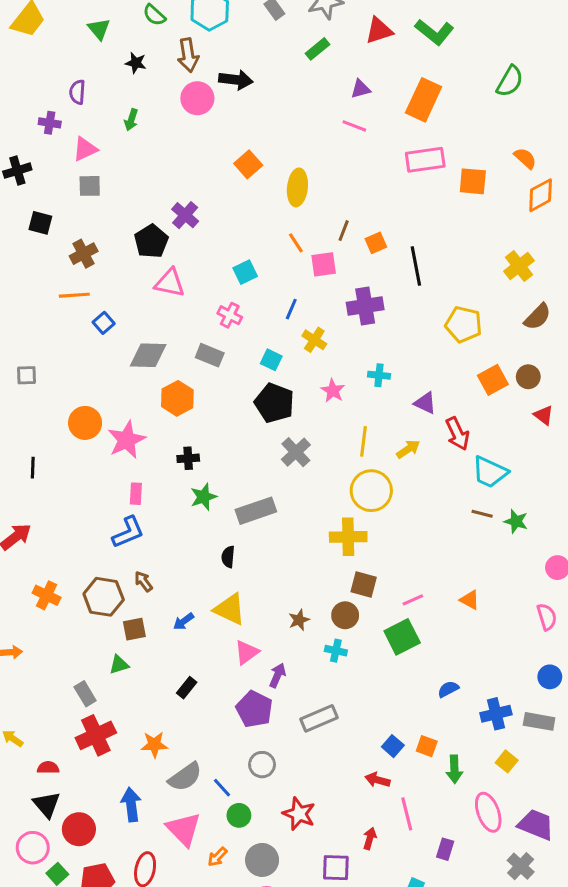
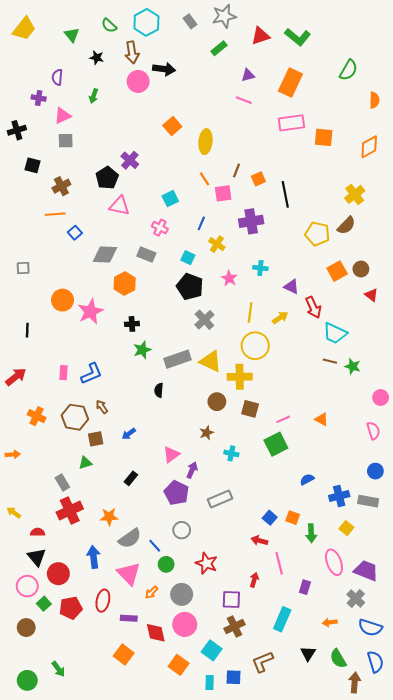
orange semicircle: (525, 158) -> (374, 100), moved, turned 49
brown semicircle: (537, 317) -> (346, 225), moved
pink rectangle: (136, 494) -> (64, 373), moved
yellow triangle: (230, 609) -> (211, 361), moved
brown circle: (345, 615) -> (217, 402), moved

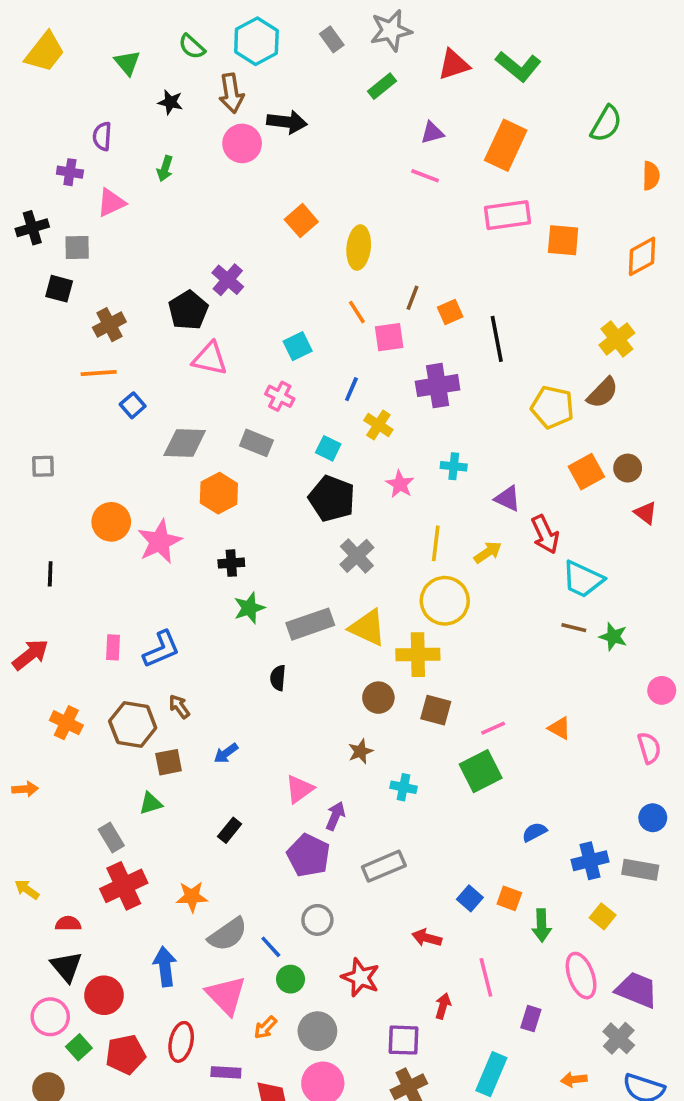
gray square: (66, 141) -> (77, 247), moved
red arrow: (259, 540) -> (427, 938), moved

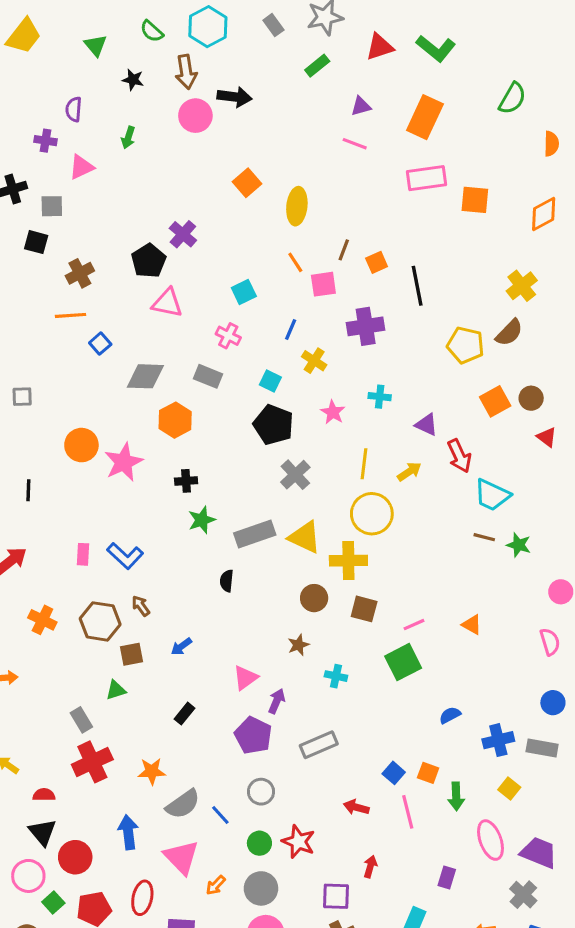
blue L-shape: (161, 649) -> (125, 556), turned 66
pink line: (486, 977) -> (408, 812), moved
green circle: (291, 979) -> (259, 843), moved

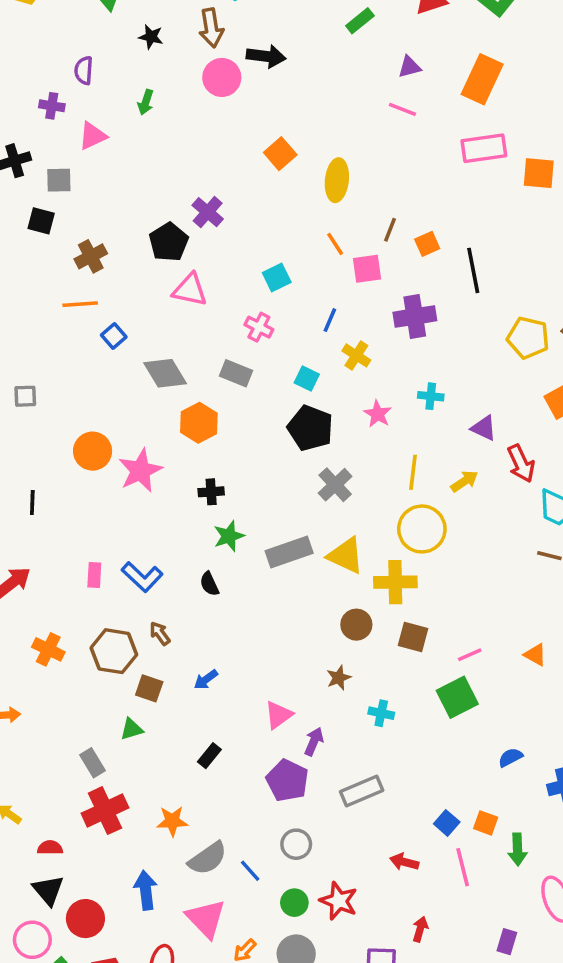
gray diamond: (145, 376) -> (165, 373), turned 57
black semicircle: (227, 581) -> (209, 584), moved, turned -30
brown square: (131, 654) -> (149, 688), turned 30

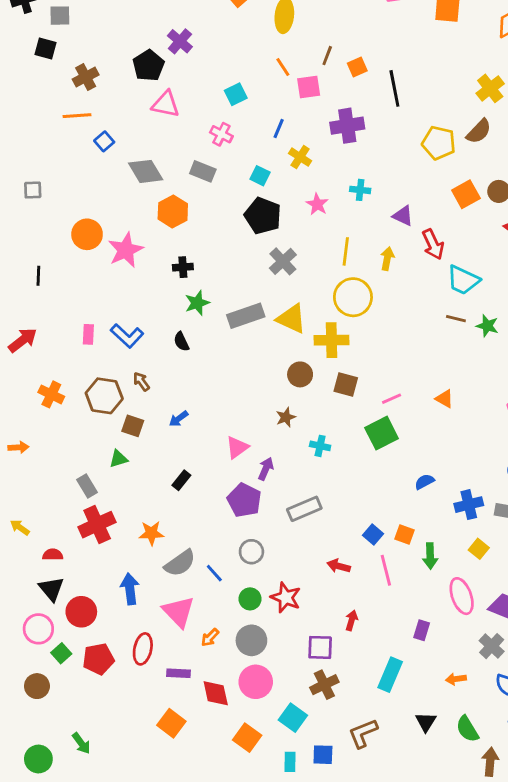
yellow arrow: (464, 481) -> (387, 259), turned -45

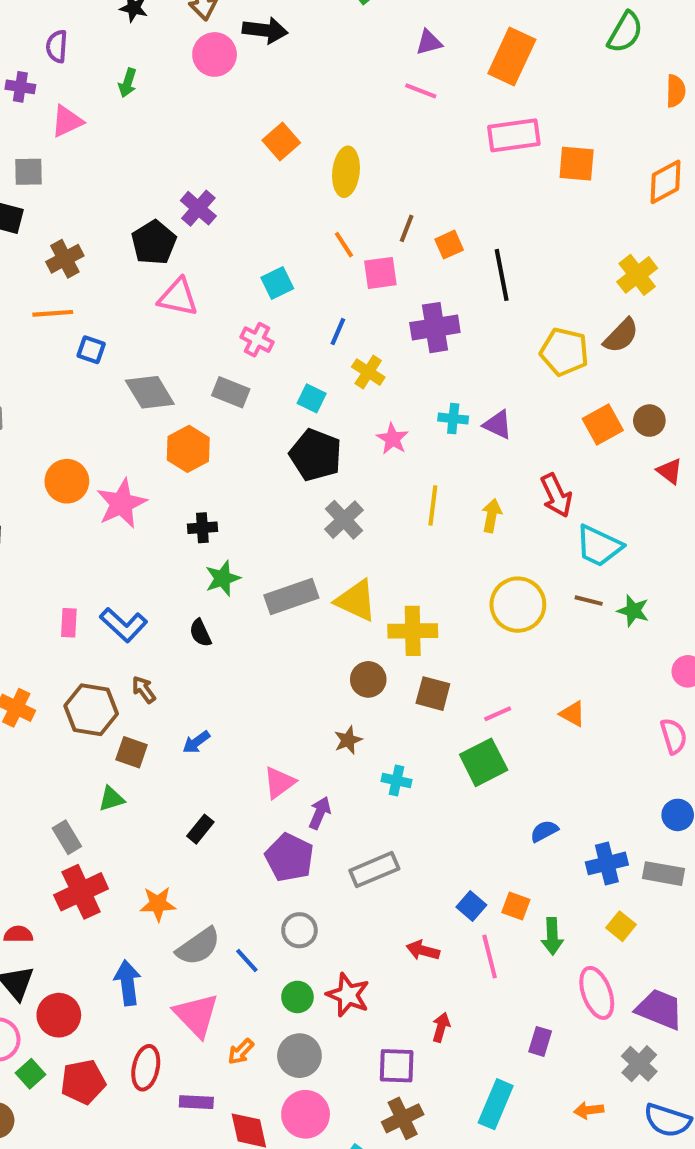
blue square: (104, 141) -> (91, 350), turned -30
purple triangle: (403, 216) -> (498, 425), moved
yellow circle: (353, 297) -> (518, 605), moved

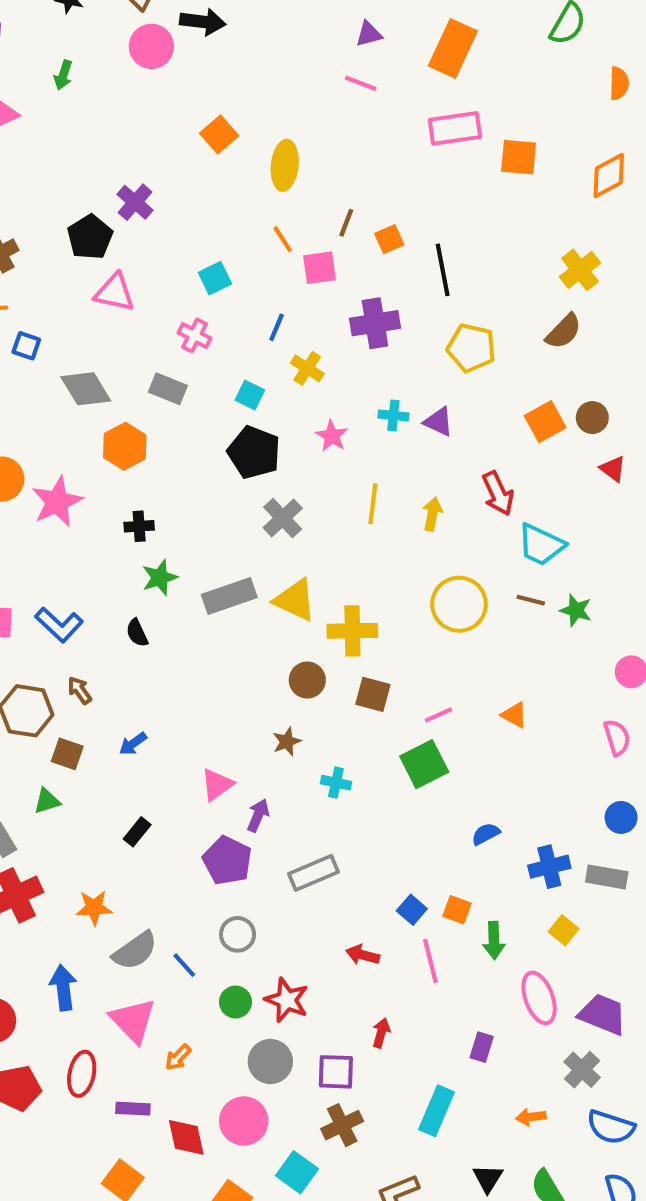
yellow pentagon: (564, 352) -> (471, 348), moved
gray circle: (299, 1056) -> (270, 1061), moved

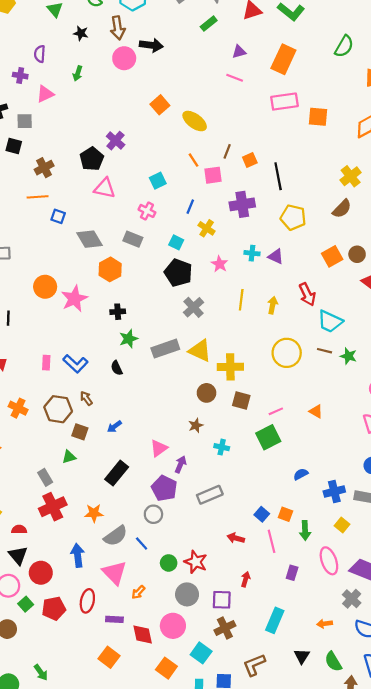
yellow ellipse: (285, 165) -> (195, 121), turned -60
black rectangle: (137, 832) -> (117, 473), size x1.6
gray circle: (238, 934) -> (153, 514), moved
purple rectangle: (482, 1047) -> (292, 573), moved

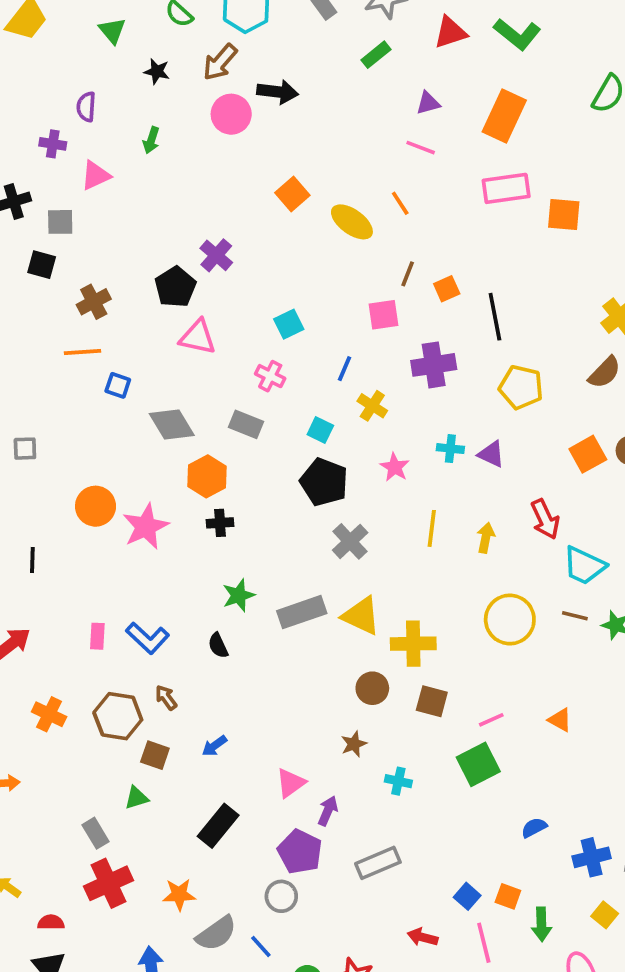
brown arrow: (118, 28) -> (220, 62), turned 50
orange line: (194, 160) -> (400, 203), moved
black cross: (118, 312) -> (220, 523), moved

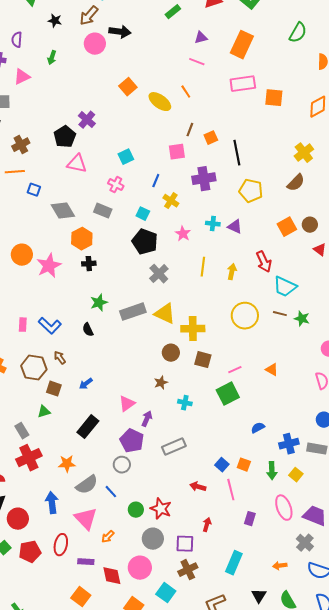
green arrow: (541, 924) -> (272, 471), moved

